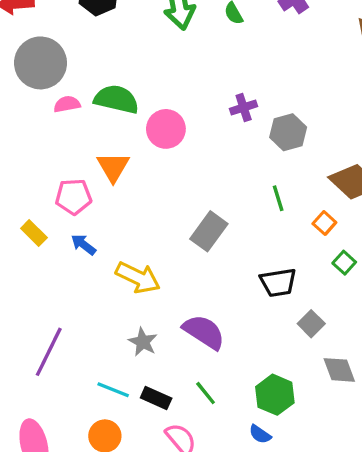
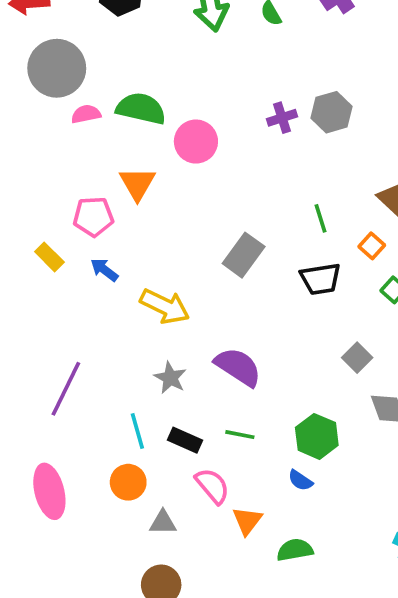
gray hexagon: (288, 132) -> (331, 112), moved
black trapezoid: (278, 282) -> (320, 279), moved
cyan line: (113, 390) -> (137, 431), turned 52
green line: (206, 393) -> (240, 435), turned -40

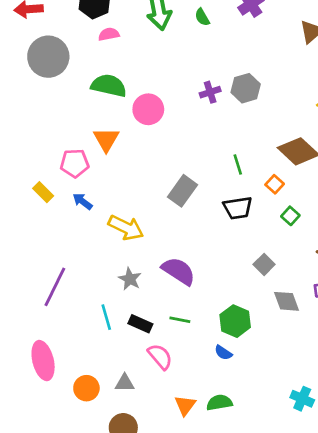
pink semicircle: (86, 114) -> (109, 34), moved
orange circle: (128, 482) -> (86, 388), moved
orange triangle: (247, 521) -> (185, 405), moved

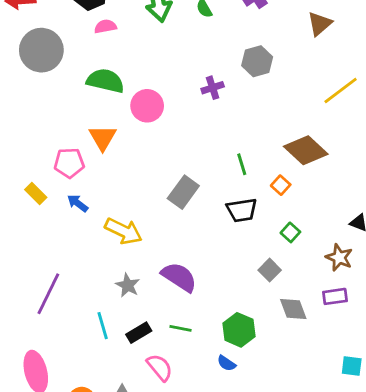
gray hexagon: (246, 88) -> (257, 61), moved
green square: (290, 216) -> (290, 232), moved
black rectangle: (140, 324) -> (139, 333), turned -55

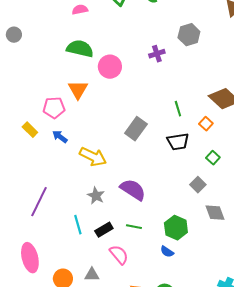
gray circle: (41, 50) -> (14, 35), moved, size x0.5

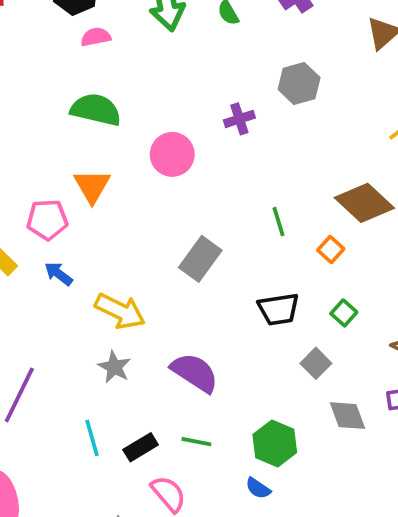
pink circle: (110, 67) -> (172, 154), moved
black trapezoid: (178, 142) -> (279, 309), moved
gray star: (96, 196) -> (114, 367), moved

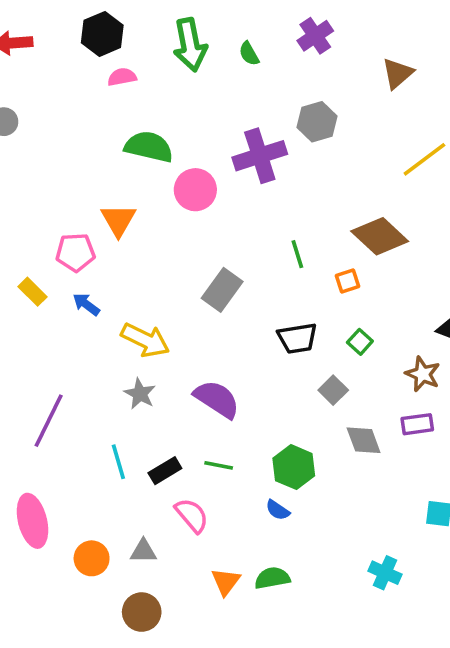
green semicircle: (96, 110) -> (149, 147), moved
purple cross: (239, 119) -> (260, 156), size x1.8
orange square: (331, 250) -> (347, 281), turned 30

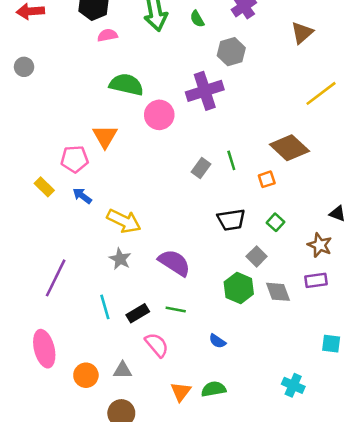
gray hexagon: (317, 122) -> (231, 52), moved
gray rectangle: (222, 290) -> (201, 168), moved, size x0.7
green hexagon: (294, 467) -> (239, 288), moved

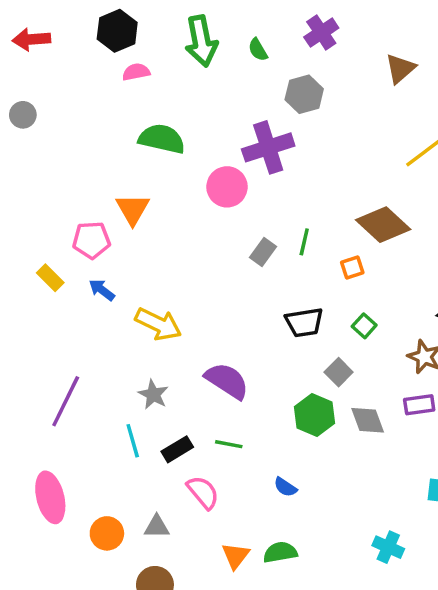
pink circle: (159, 115) -> (227, 187), moved
green line: (231, 160) -> (304, 242), turned 30
gray star: (120, 259) -> (153, 394), moved

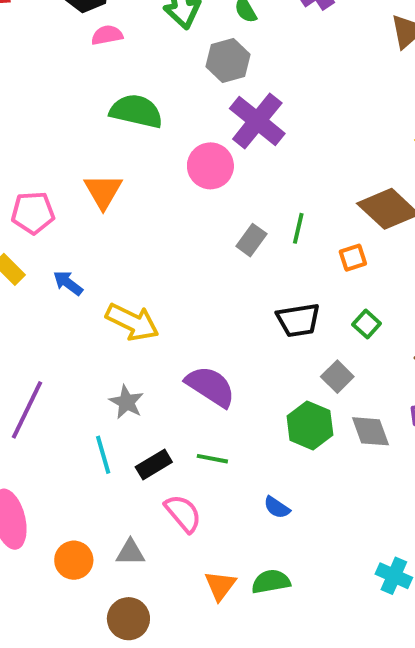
gray hexagon: (304, 94) -> (228, 60), moved
purple cross: (268, 147) -> (257, 121), turned -33
pink pentagon: (91, 240) -> (33, 213), moved

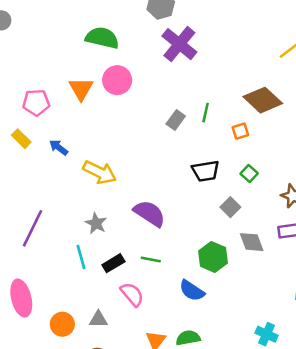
pink circle: (210, 166) -> (117, 80), moved
green hexagon: (310, 425) -> (213, 257), moved
blue semicircle: (277, 507) -> (192, 291), size x1.5

